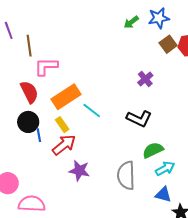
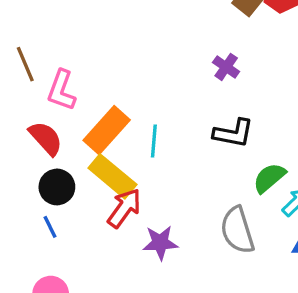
pink L-shape: (46, 67) -> (61, 90), turned -55
cyan line: (92, 111) -> (154, 141), turned 72
yellow rectangle: (62, 125) -> (112, 176), size x1.8
blue line: (39, 135) -> (50, 227), moved

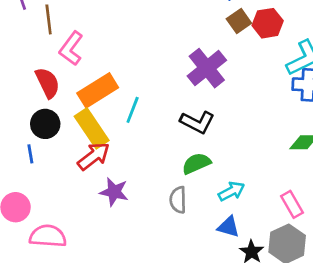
purple cross: (226, 67) -> (207, 68), size x1.8
green semicircle: (269, 178) -> (196, 163), moved
gray semicircle: (237, 230) -> (178, 200), size x0.7

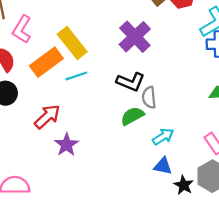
cyan line: (133, 110) -> (76, 76), turned 55
yellow rectangle: (92, 128) -> (72, 43), moved
purple star: (114, 192) -> (66, 145), turned 30
gray semicircle: (178, 200) -> (149, 97), moved

